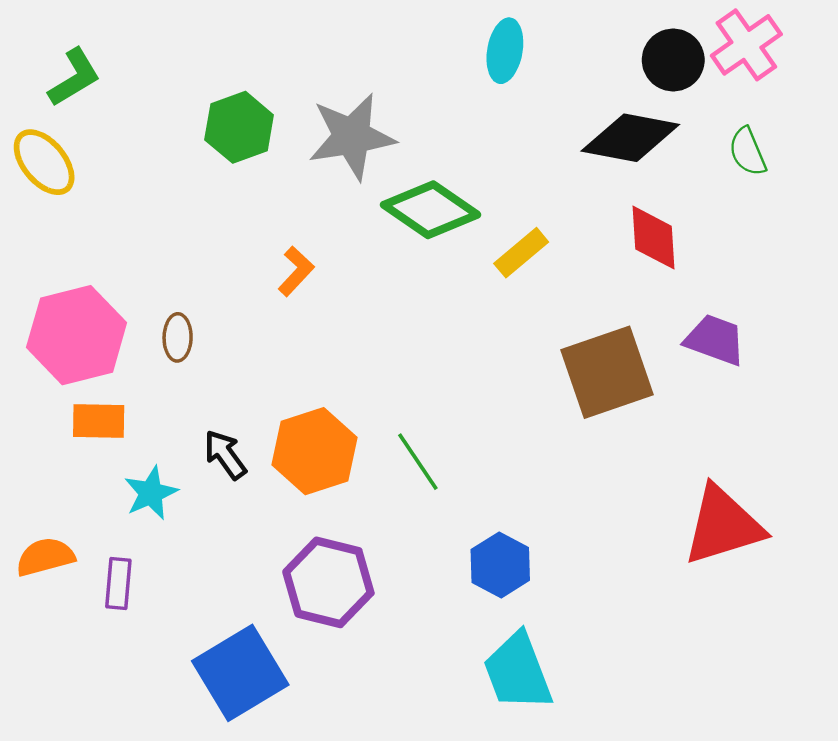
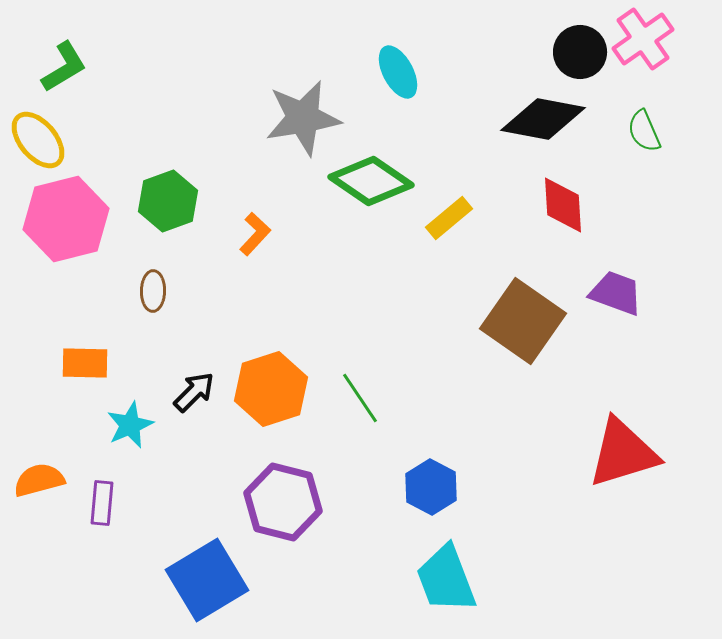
cyan ellipse: (505, 51) -> (398, 72), moved, turned -38
green hexagon: (239, 127) -> (168, 201), moved
pink hexagon: (77, 335) -> (66, 219), moved
brown square: (607, 372) -> (523, 321), turned -36
black arrow: (225, 455) -> (194, 392), turned 81

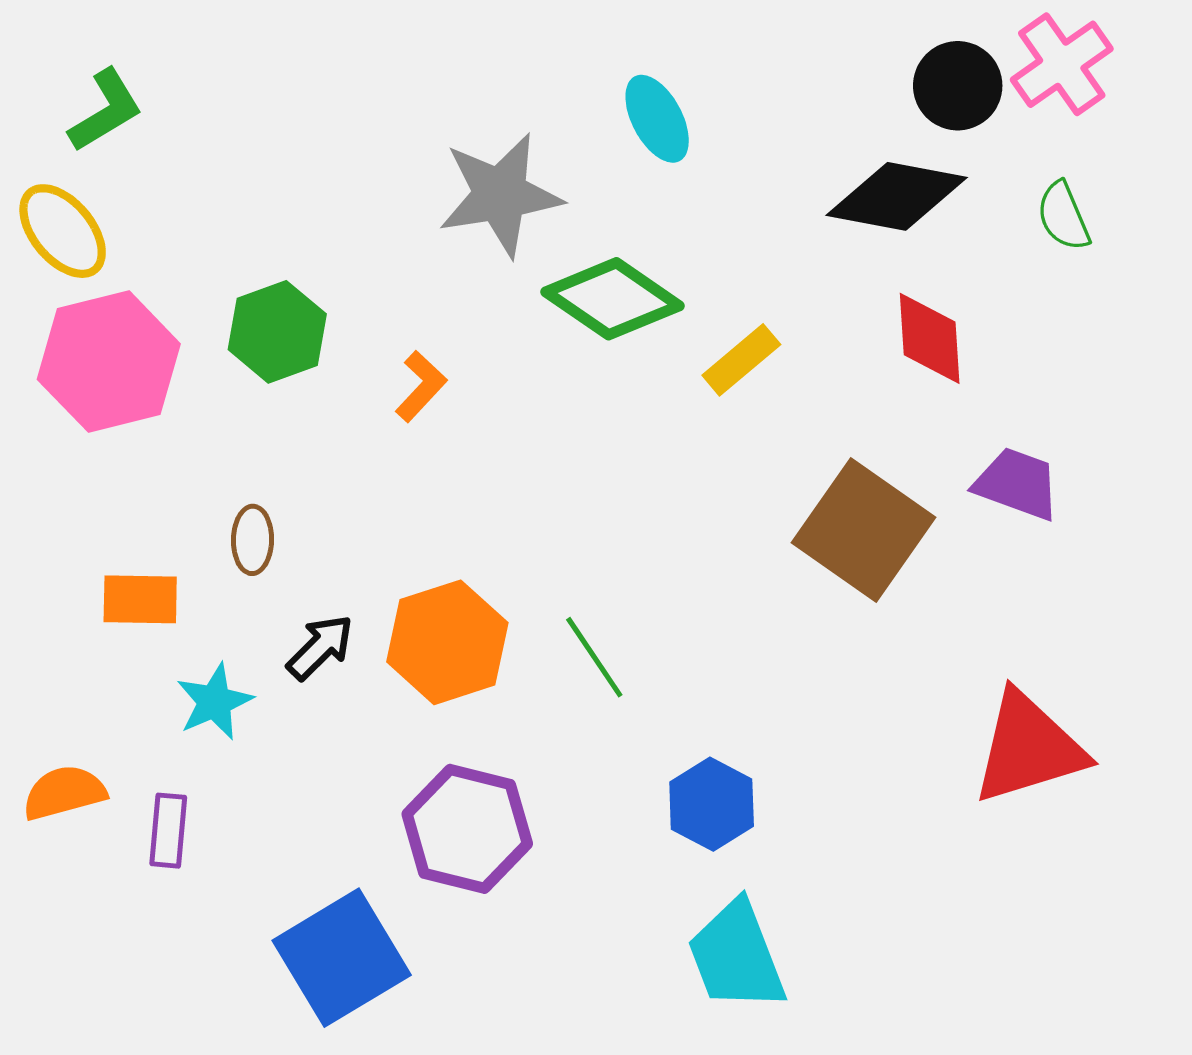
brown ellipse: (153, 291) -> (252, 540), moved

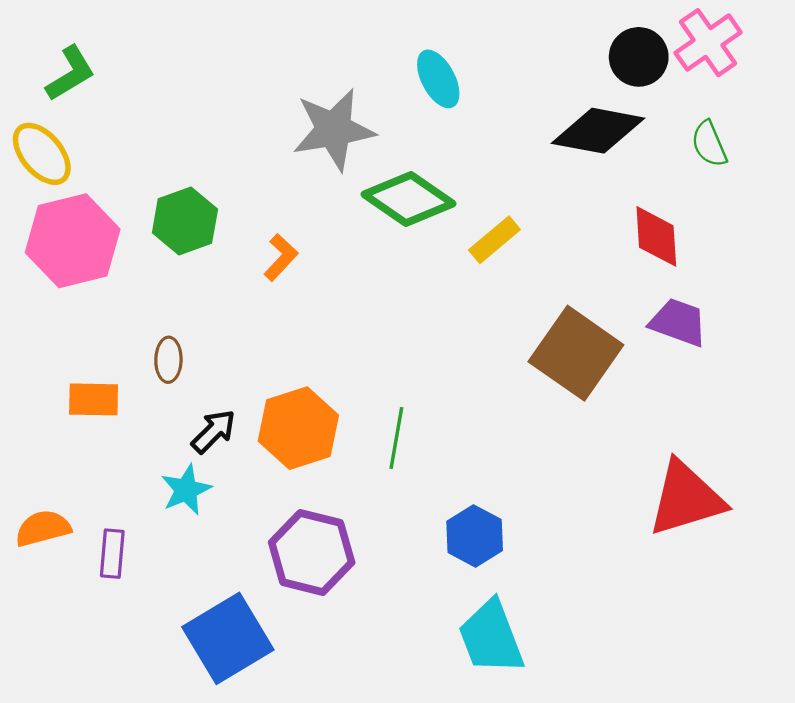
red diamond: (930, 338) -> (656, 236), moved
green line: (594, 657) -> (396, 438), turned 44
cyan star: (215, 702) -> (186, 490), moved

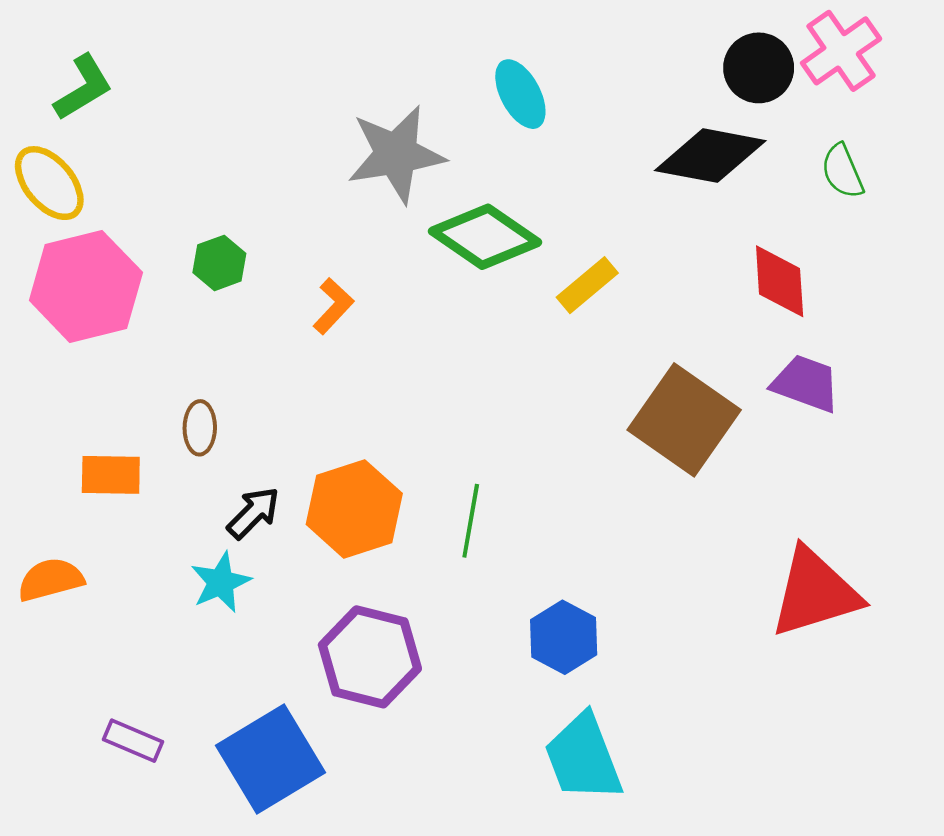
green hexagon: (185, 221) -> (219, 263), size x0.7
orange semicircle: (43, 528) -> (51, 580), moved
purple rectangle: (112, 554) -> (133, 741), moved, turned -72

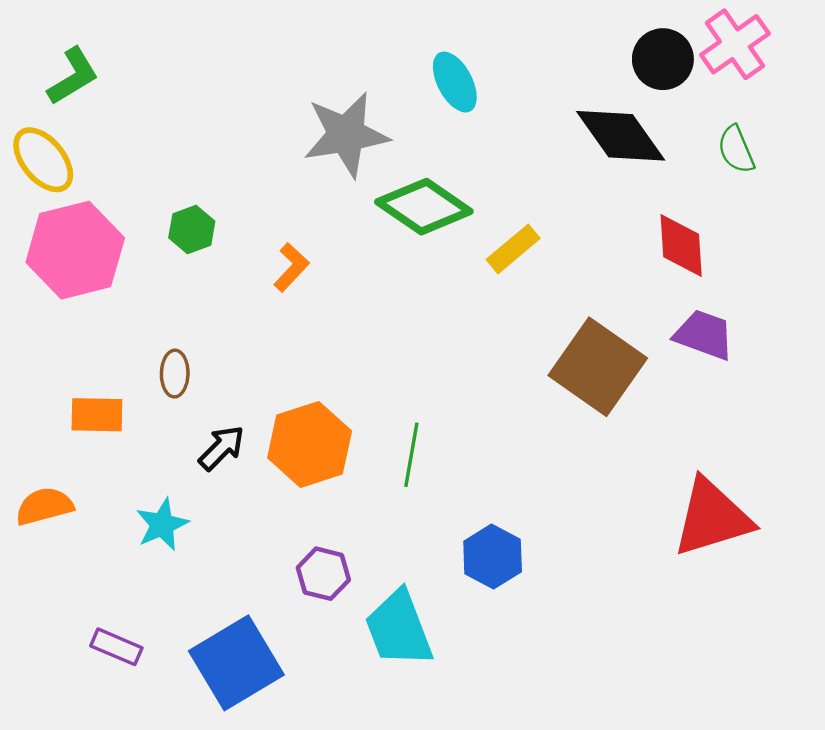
black diamond: (710, 156) -> (621, 136), turned 44
cyan star: (221, 582) -> (162, 525), moved
purple hexagon: (370, 657) -> (323, 574), size x0.6
cyan trapezoid: (583, 758) -> (399, 629), moved

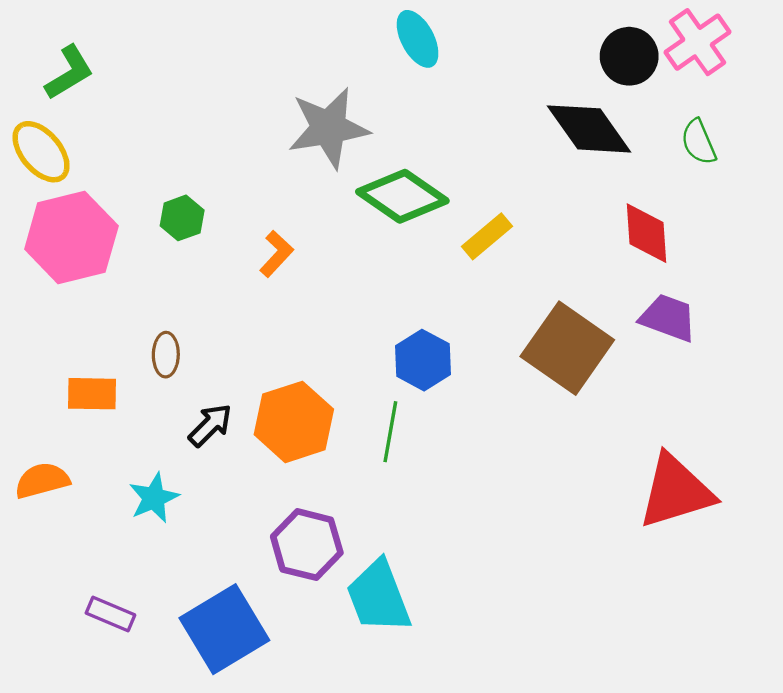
cyan ellipse: (455, 82) -> (418, 39), moved
blue hexagon: (493, 557) -> (423, 360), moved
purple hexagon: (323, 574) -> (307, 545), size x1.4

